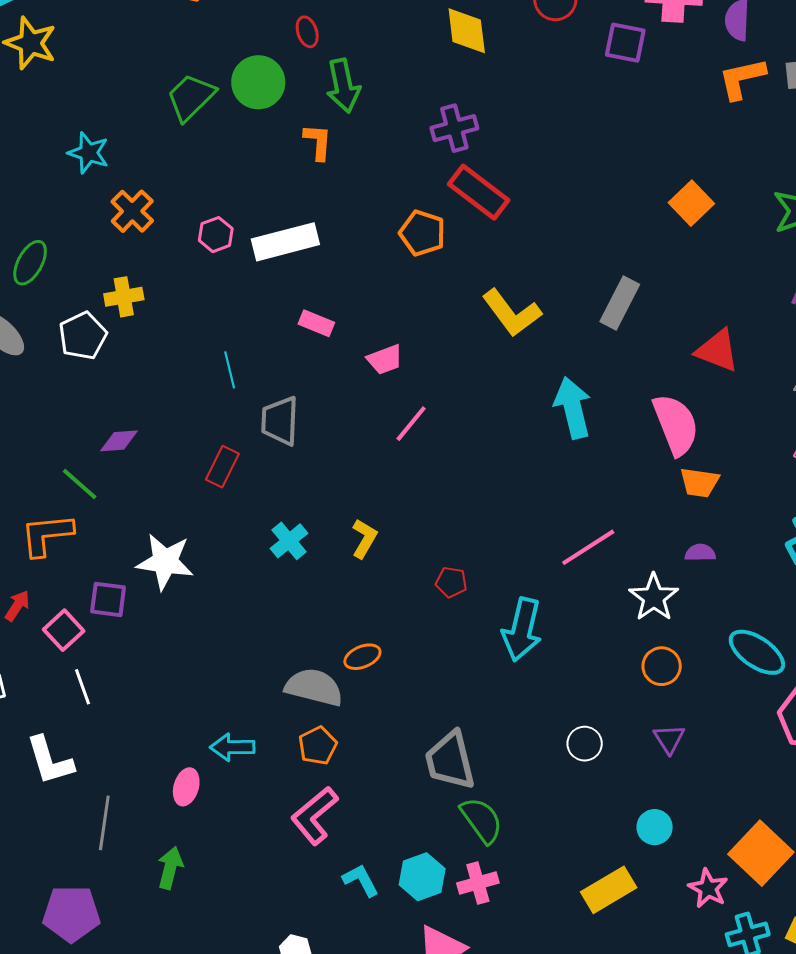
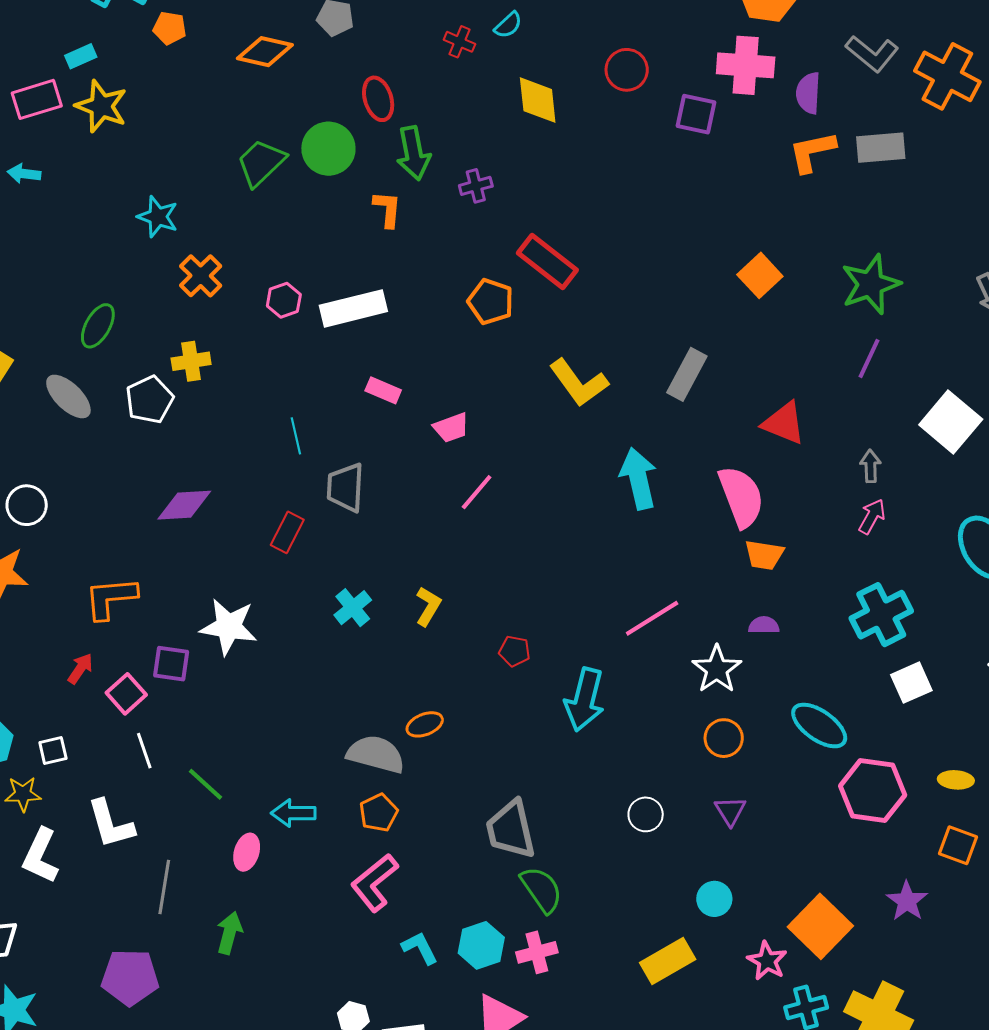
red ellipse: (307, 32) -> (378, 99), size x1.4
purple cross: (454, 128) -> (476, 186), moved, size x0.7
purple diamond: (119, 441) -> (184, 505), size x1.4
green line: (80, 484) -> (206, 784), moved

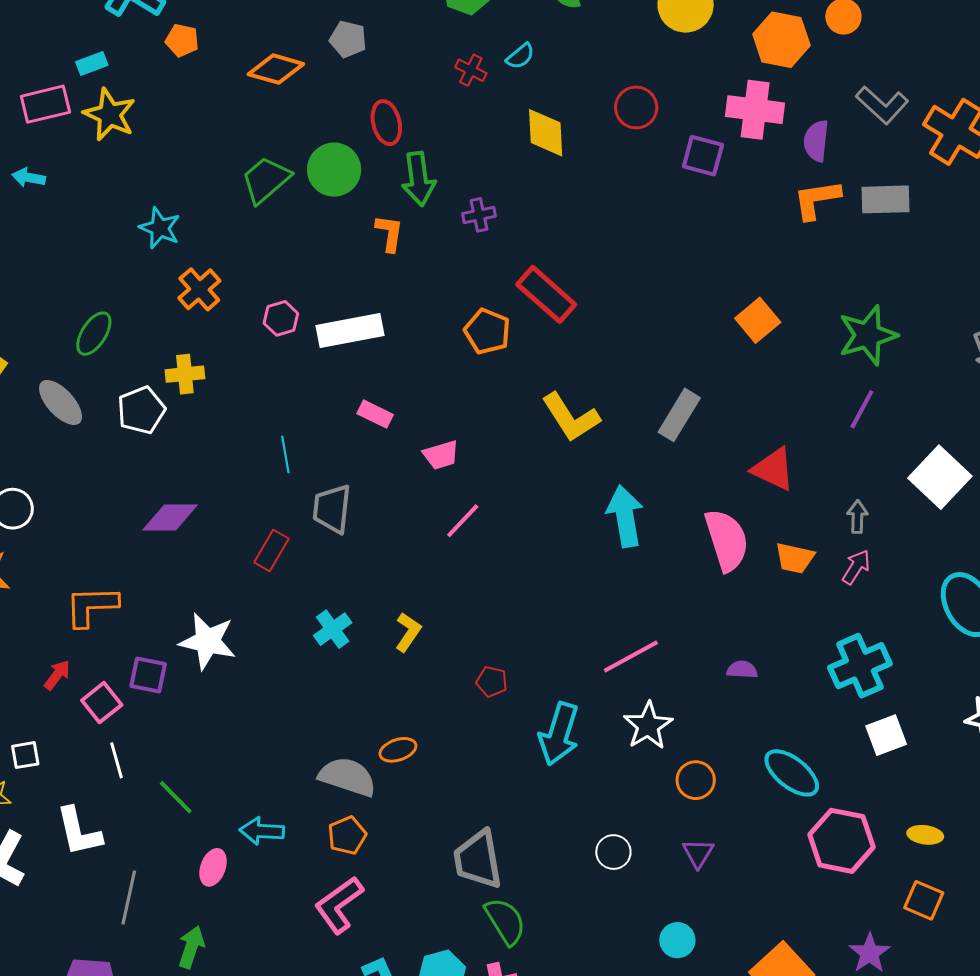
orange trapezoid: (764, 555) -> (795, 558), moved
white star: (717, 669) -> (648, 726), moved

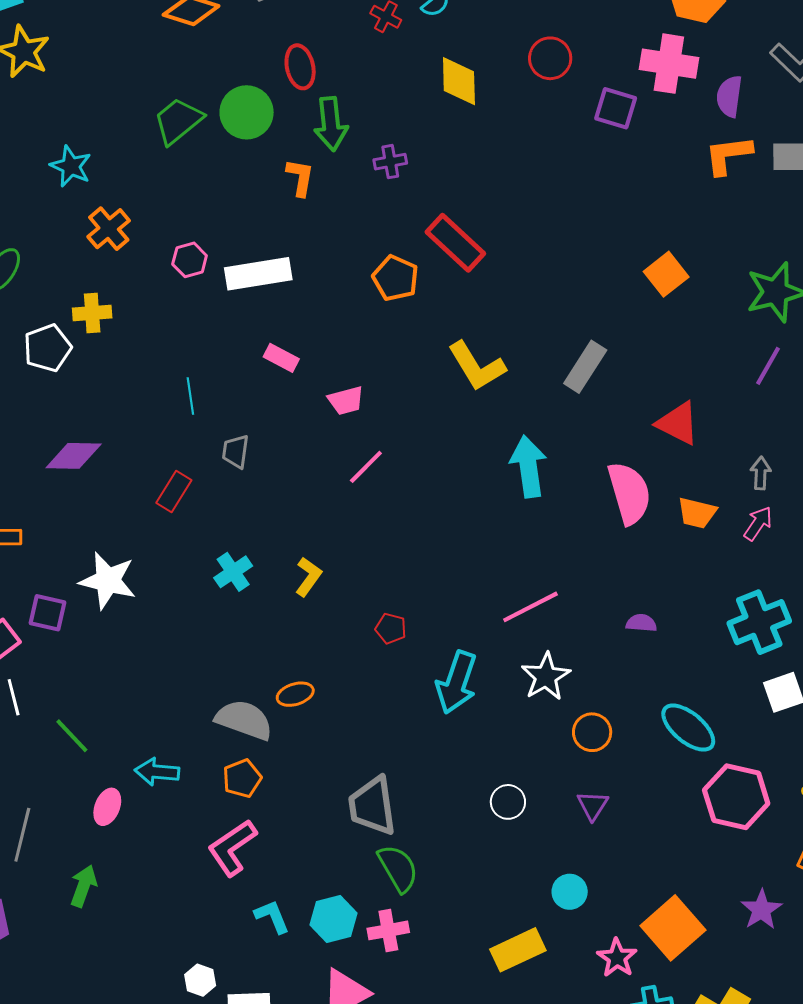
gray trapezoid: (332, 509) -> (236, 451), size x0.7

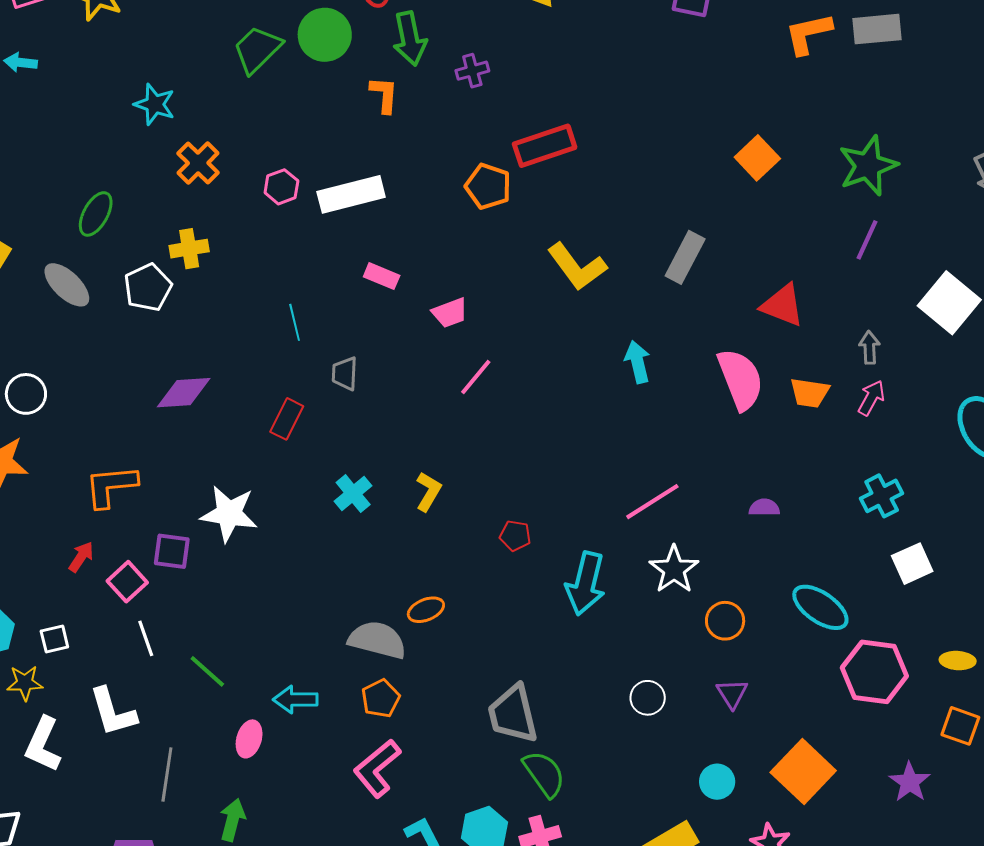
red rectangle: (455, 243) -> (545, 146), turned -56
cyan arrow: (528, 467) -> (638, 362), size x0.7
cyan cross: (759, 622) -> (882, 496), size x0.7
orange square: (673, 928) -> (803, 771), moved

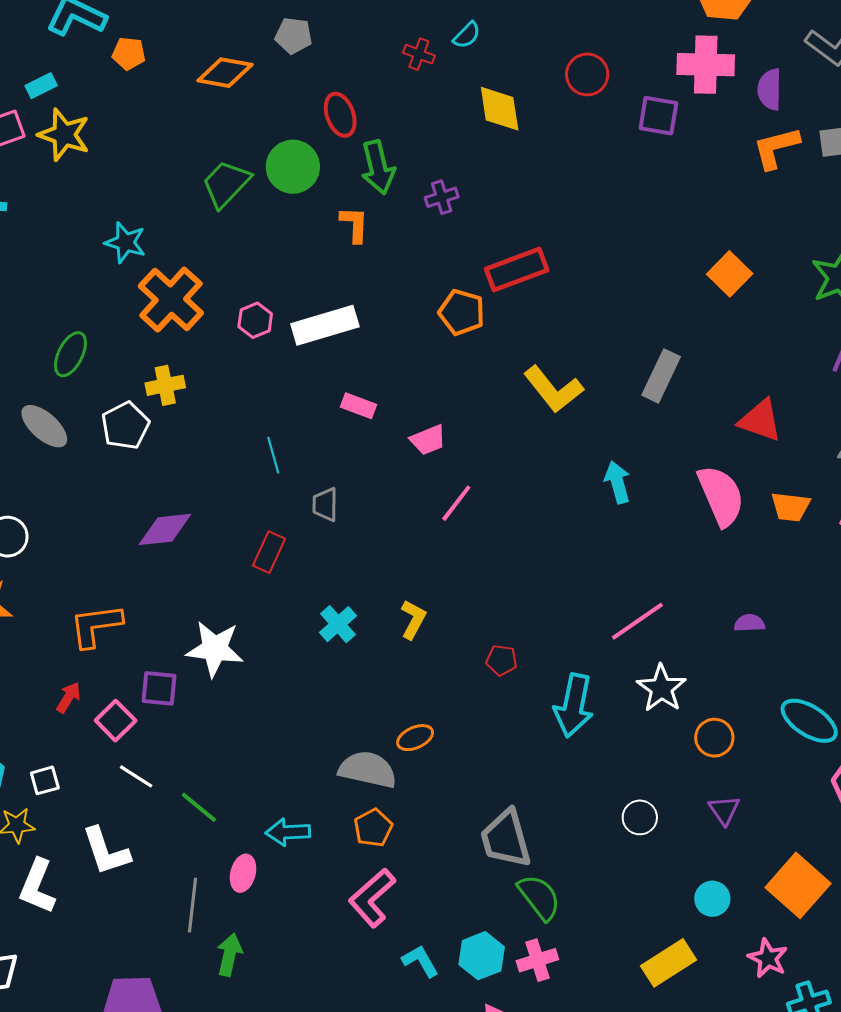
orange cross: (198, 163) -> (171, 300), size x1.5
white line: (146, 638) -> (136, 776), turned -36
gray line: (167, 774) -> (193, 905), moved

